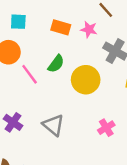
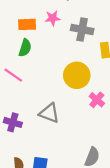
green semicircle: (56, 64) -> (25, 48), moved
yellow circle: (86, 80) -> (77, 75), moved

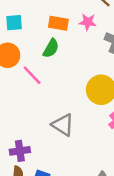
purple cross: (13, 122) -> (20, 151), moved, turned -36

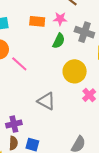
green semicircle: (51, 48) -> (59, 41), moved

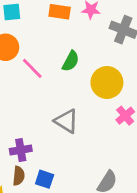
green semicircle: (59, 41) -> (71, 61), moved

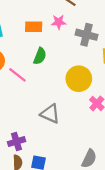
green semicircle: (71, 61) -> (40, 56), moved

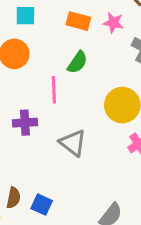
pink line: (17, 75) -> (54, 90), moved, turned 36
purple cross: (16, 142) -> (25, 123), moved

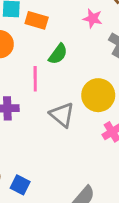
orange rectangle: (78, 21) -> (37, 20), moved
gray triangle: (73, 143) -> (62, 115), moved

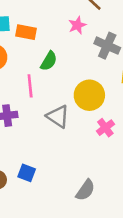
pink star: (93, 18) -> (77, 25), turned -30
blue square: (20, 185) -> (27, 173), moved

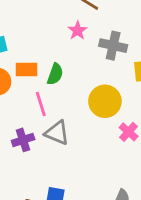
orange rectangle: (26, 32) -> (27, 69), moved
gray triangle: (58, 116) -> (57, 133), moved

